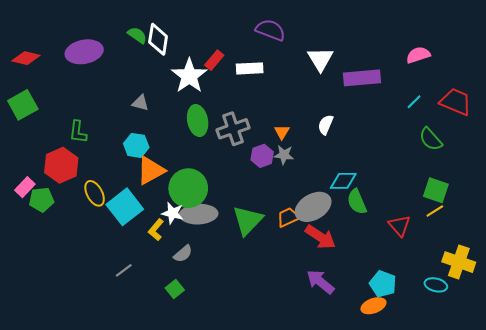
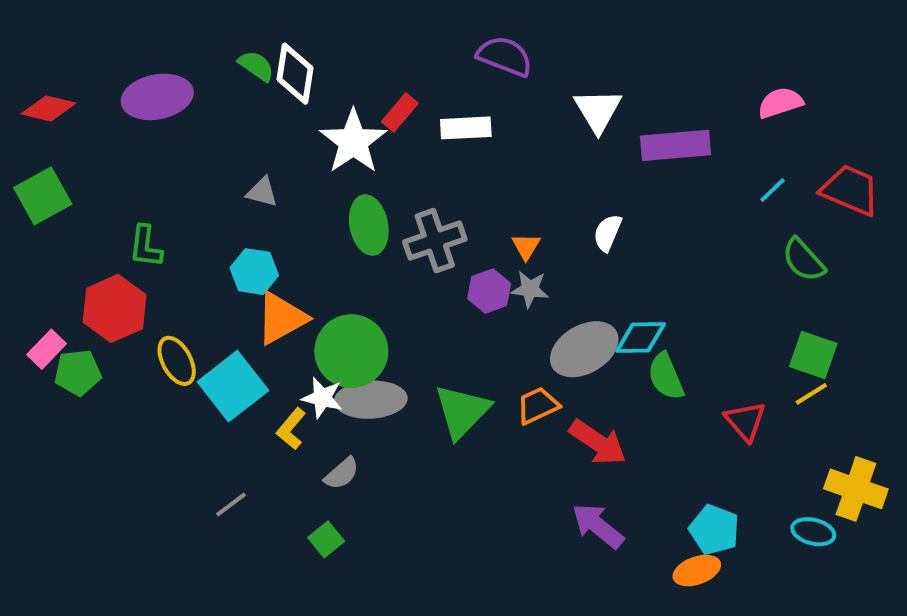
gray ellipse: (313, 207) -> (584, 349), moved

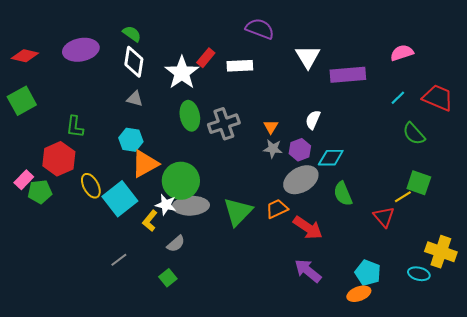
white diamond: (295, 74) -> (134, 62), moved
purple hexagon: (489, 291) -> (300, 150), moved
cyan diamond: (641, 338) -> (331, 158), moved
yellow line: (811, 394) -> (403, 197), moved

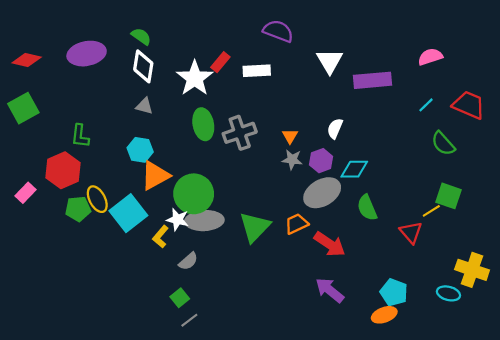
green pentagon: (40, 192) -> (78, 209), moved
gray line: (119, 260) -> (189, 320), moved

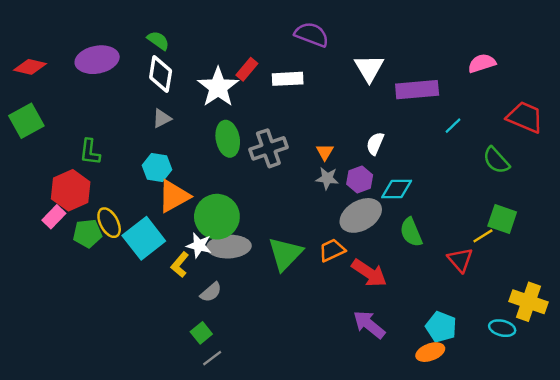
cyan line: (426, 105) -> (453, 126), moved
gray triangle: (144, 106) -> (162, 118), turned -42
pink rectangle: (26, 193) -> (54, 217), moved

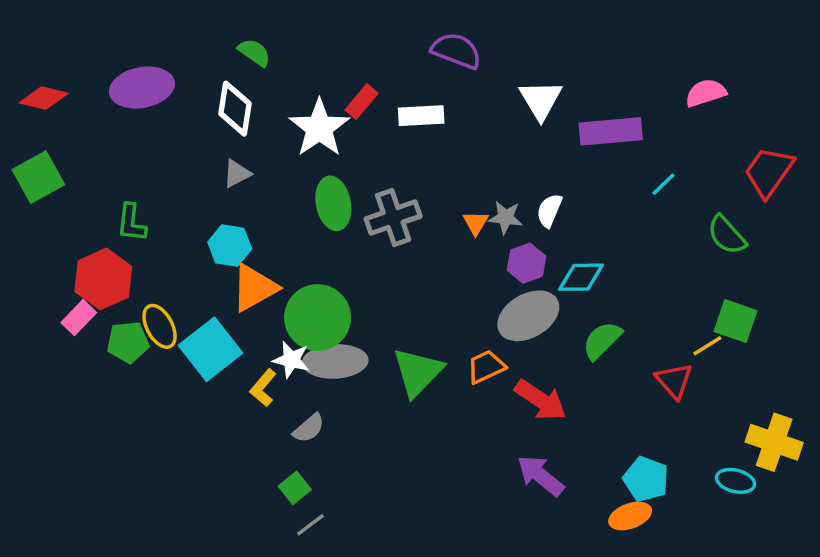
green semicircle: (158, 40) -> (254, 52), moved
red trapezoid: (525, 117) -> (769, 172), turned -78
gray star: (327, 178) -> (505, 217), moved
green semicircle: (411, 232) -> (602, 340), turned 68

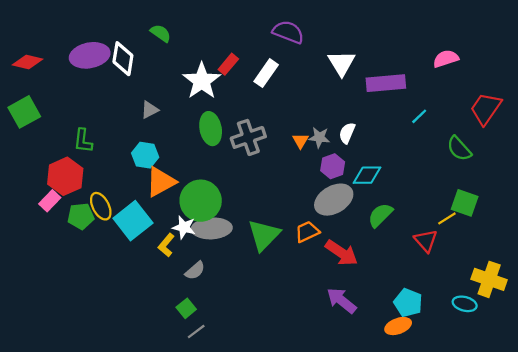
white diamond: (235, 109) -> (123, 59), moved
white rectangle: (421, 116) -> (266, 73), turned -52

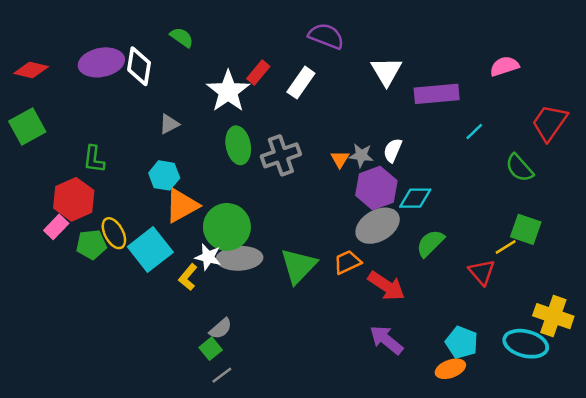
purple hexagon: (333, 166) -> (376, 188), size x1.5
gray semicircle: (195, 271) -> (221, 329), moved
cyan ellipse: (465, 304) -> (526, 344), size x1.6

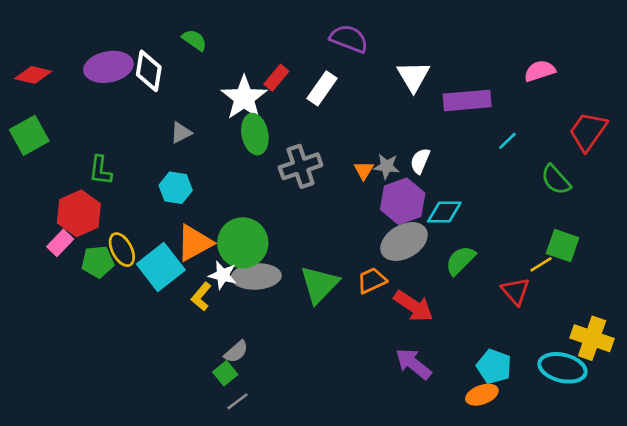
green ellipse: (238, 145) -> (255, 134), moved
orange triangle: (182, 206) -> (194, 243), moved

